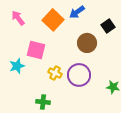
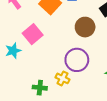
pink square: (36, 50) -> (33, 34), turned 36
yellow cross: (55, 73) -> (62, 78), moved

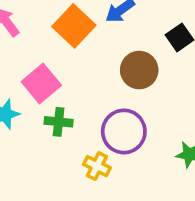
green cross: (40, 88) -> (59, 122), moved

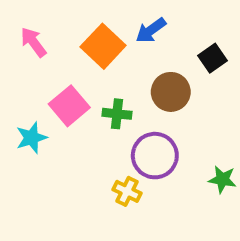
green cross: (59, 122) -> (117, 114), moved

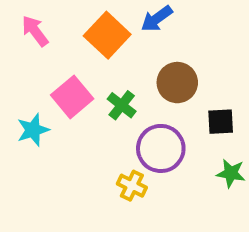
black square: (213, 58) -> (221, 122), moved, turned 32
green cross: (117, 114) -> (122, 105), turned 32

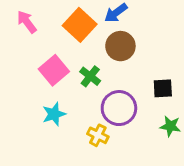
brown circle: (177, 83) -> (120, 46), moved
cyan star: (33, 130) -> (54, 114), moved

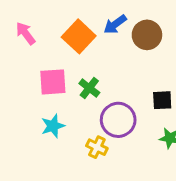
brown circle: (120, 46) -> (147, 35), moved
pink square: (54, 70) -> (53, 82), turned 36

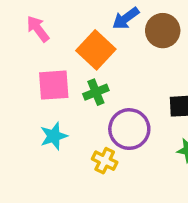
pink arrow: (26, 33) -> (38, 29), moved
orange square: (79, 36) -> (96, 50), moved
green cross: (89, 88) -> (96, 92), turned 30

